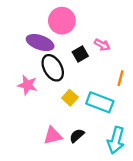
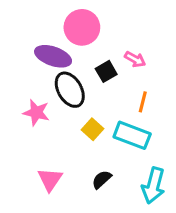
orange line: (121, 78) -> (143, 102), moved
pink triangle: (53, 136) -> (50, 179), moved, turned -42

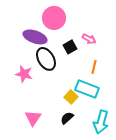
yellow square: (93, 129) -> (71, 97), moved

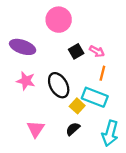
purple ellipse: (35, 37) -> (23, 47), moved
pink arrow: (89, 39) -> (97, 51), moved
black ellipse: (46, 59) -> (59, 85), moved

